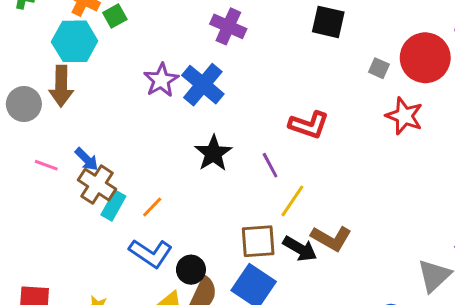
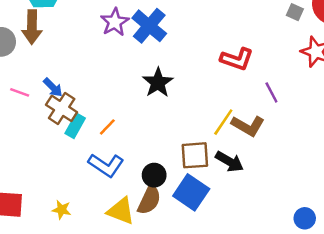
purple line: (270, 165) -> (271, 92), moved
brown L-shape: (331, 238) -> (248, 126), moved
black circle: (191, 270) -> (154, 175), moved

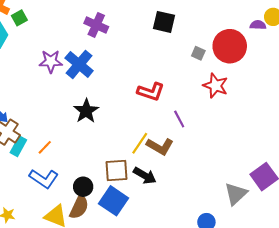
purple star: (115, 22) -> (51, 61), turned 30

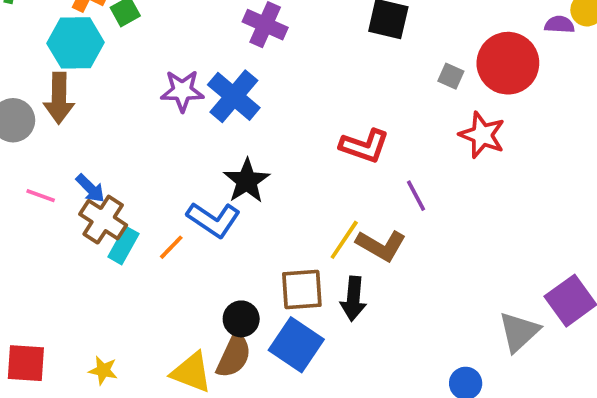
black arrow: (145, 176) -> (353, 299), turned 65
blue L-shape: (44, 179) -> (214, 220), moved

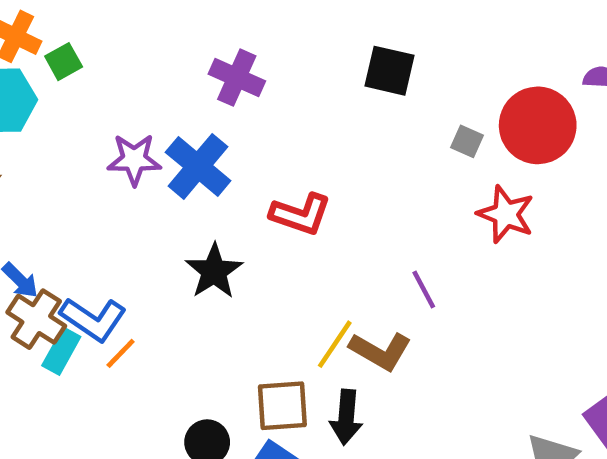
red L-shape: (364, 146) -> (301, 214), moved
blue L-shape: (214, 220) -> (93, 319), moved

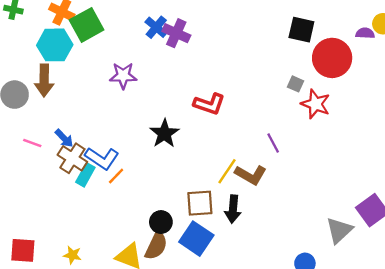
green square: (64, 62) -> (87, 25), size x1.8
black square: (390, 71) -> (301, 30), moved
gray square: (467, 141) -> (295, 84), moved
blue cross: (198, 166) -> (156, 27), moved, size x0.7

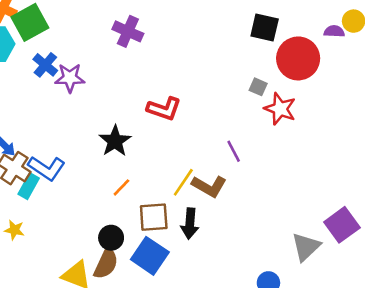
blue cross: (156, 27) -> (45, 65), moved
orange line: (116, 176) -> (121, 187), moved
yellow star: (72, 255) -> (14, 230), moved

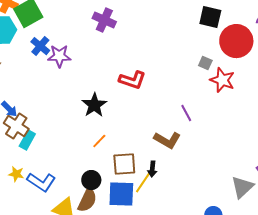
blue L-shape: (47, 168) -> (41, 182), moved
yellow line: (183, 182) -> (143, 182), moved
black arrow: (190, 224) -> (152, 169), size x0.7
blue square: (150, 256) -> (121, 194), turned -32

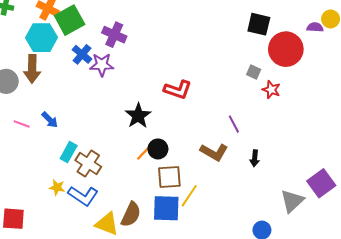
purple cross: (104, 20) -> (114, 35), moved
red star: (222, 80) -> (271, 90), size x0.7
brown cross: (16, 126) -> (88, 164), moved
black arrow: (152, 169) -> (255, 158), moved
black circle: (91, 180) -> (158, 149), moved

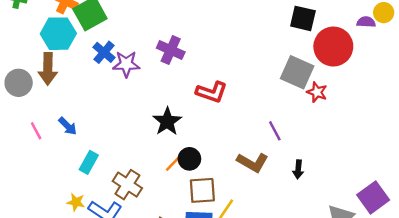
purple cross: (114, 35) -> (171, 50), moved
gray square: (254, 72) -> (297, 72), size x2.0
pink line: (22, 124) -> (36, 131), turned 42
brown cross: (88, 164) -> (127, 185), moved

